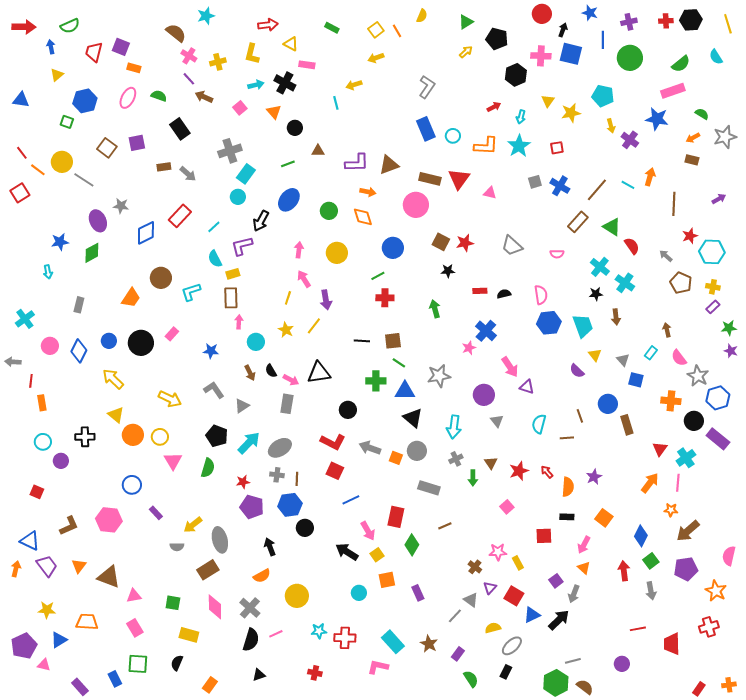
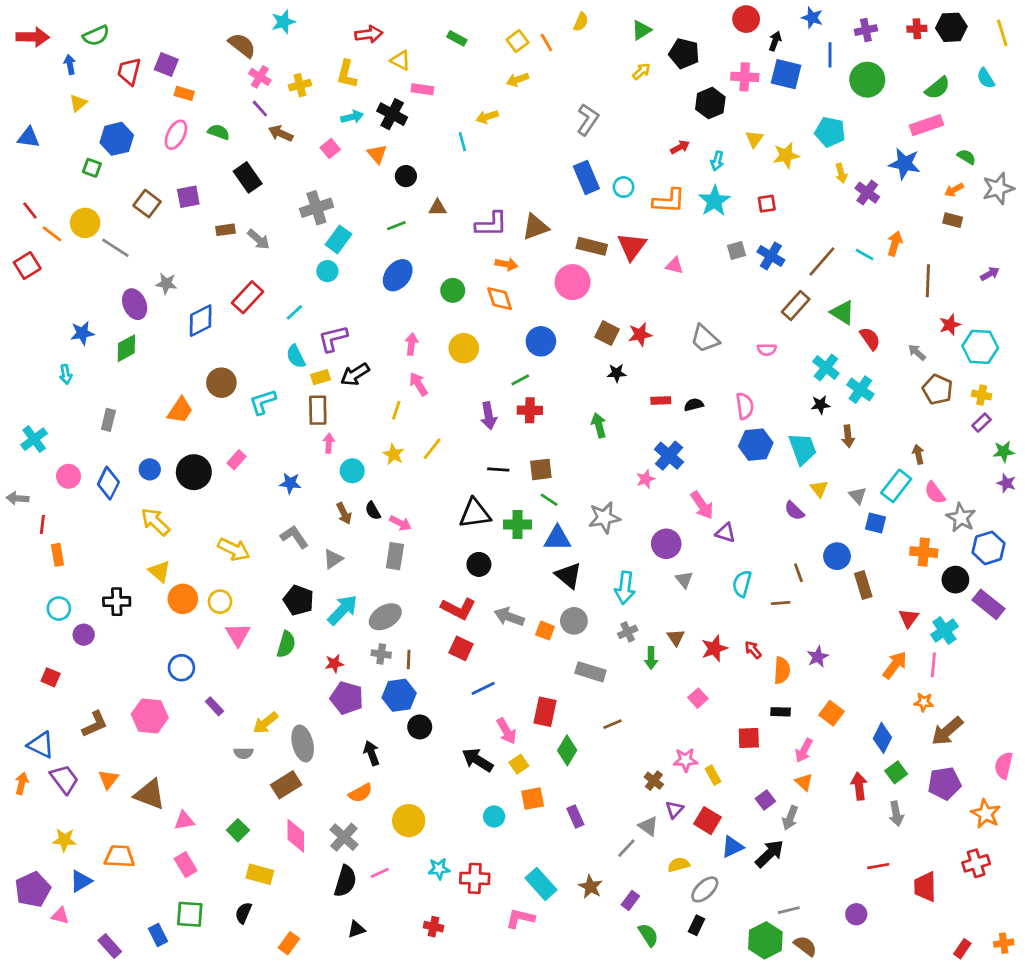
black arrow: (261, 221) -> (355, 374), moved, turned 30
purple arrow: (326, 300) -> (489, 416), moved
cyan rectangle: (651, 353) -> (896, 486), size x1.6
black triangle: (319, 373) -> (475, 513), moved
green square: (173, 603) -> (238, 830), turned 35

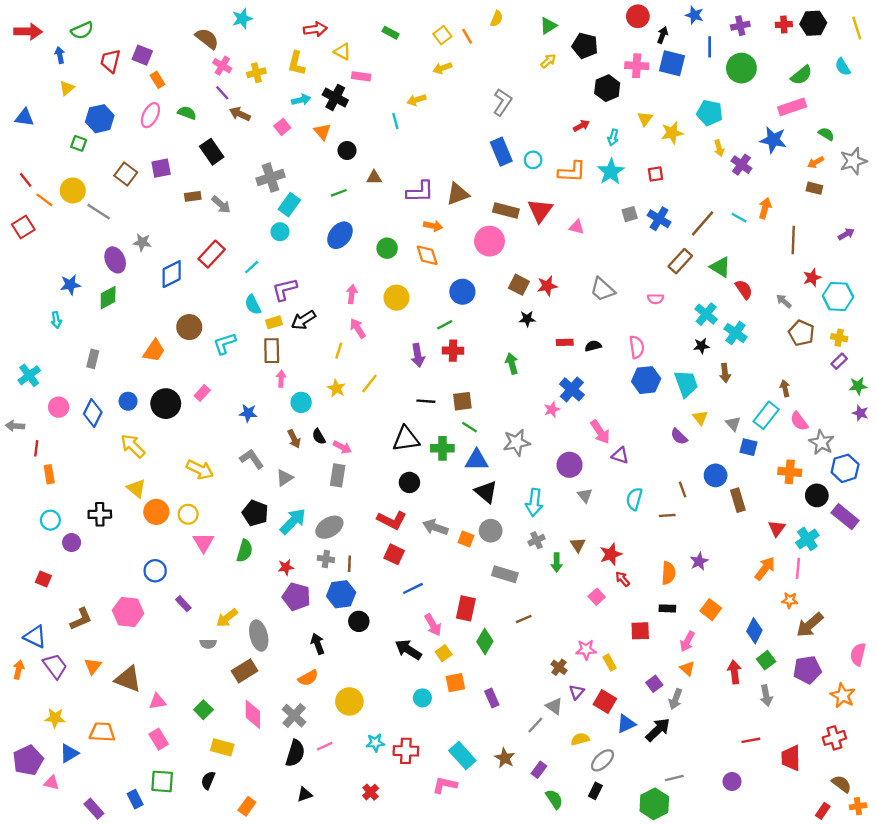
orange rectangle: (184, 93) -> (157, 80), turned 42
red arrow: (753, 650) -> (623, 579), moved
red cross: (433, 927) -> (371, 792), turned 35
brown semicircle: (805, 946) -> (842, 784), moved

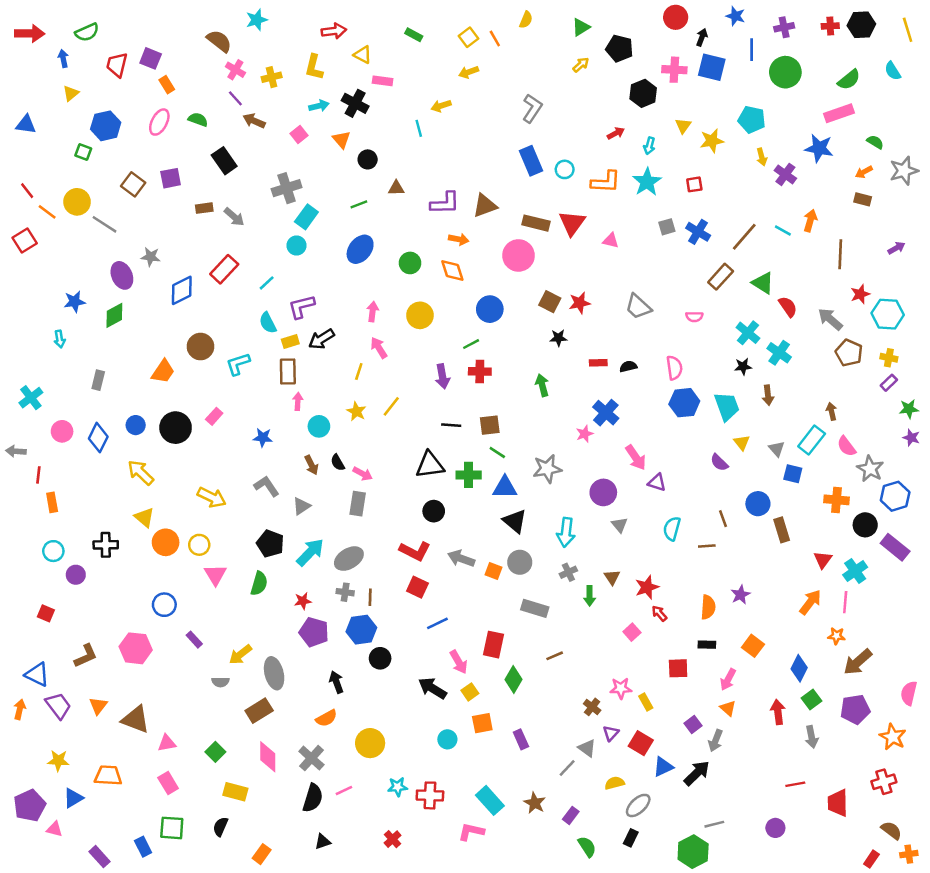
gray arrow: (784, 301) -> (830, 319), size x1.5

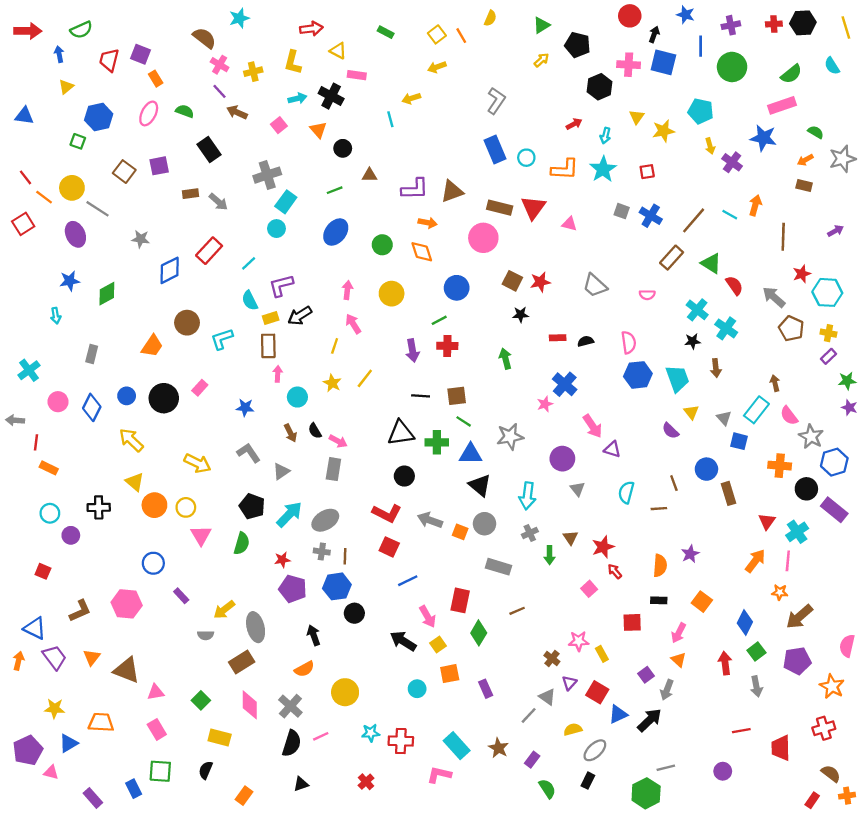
gray square: (667, 227) -> (622, 211), turned 35
purple ellipse: (122, 275) -> (75, 234), moved
orange rectangle: (52, 502) -> (49, 468), turned -54

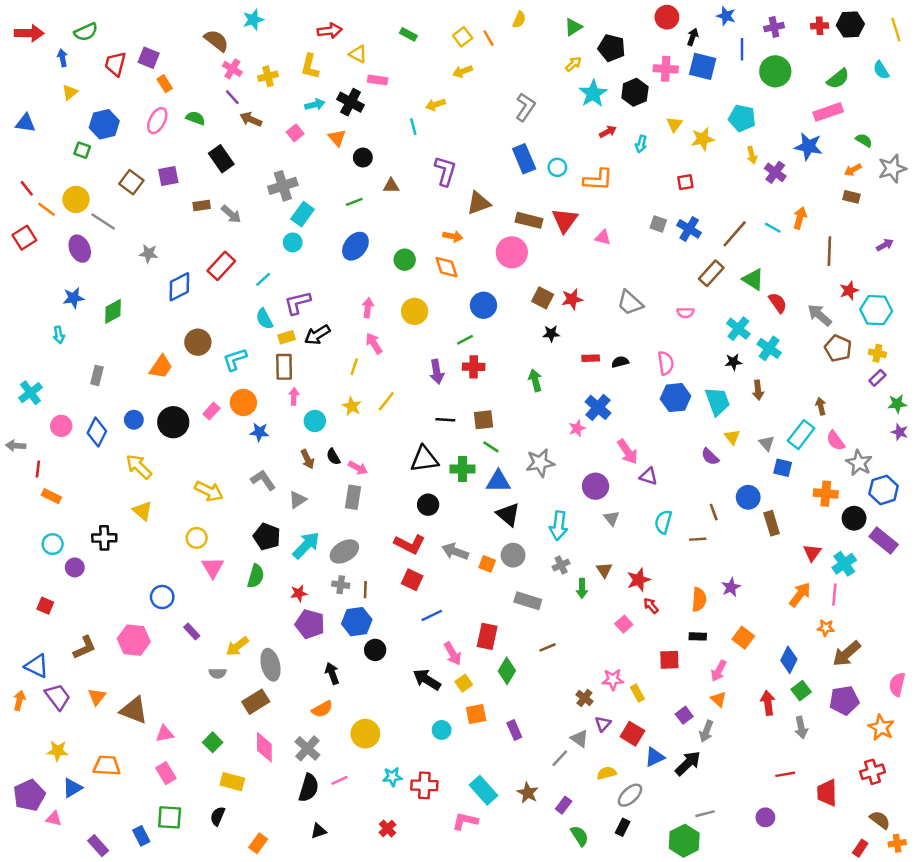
cyan star: (603, 169) -> (593, 93), moved
purple L-shape: (415, 189) -> (445, 171), moved, turned -72
orange circle: (154, 505) -> (243, 403), moved

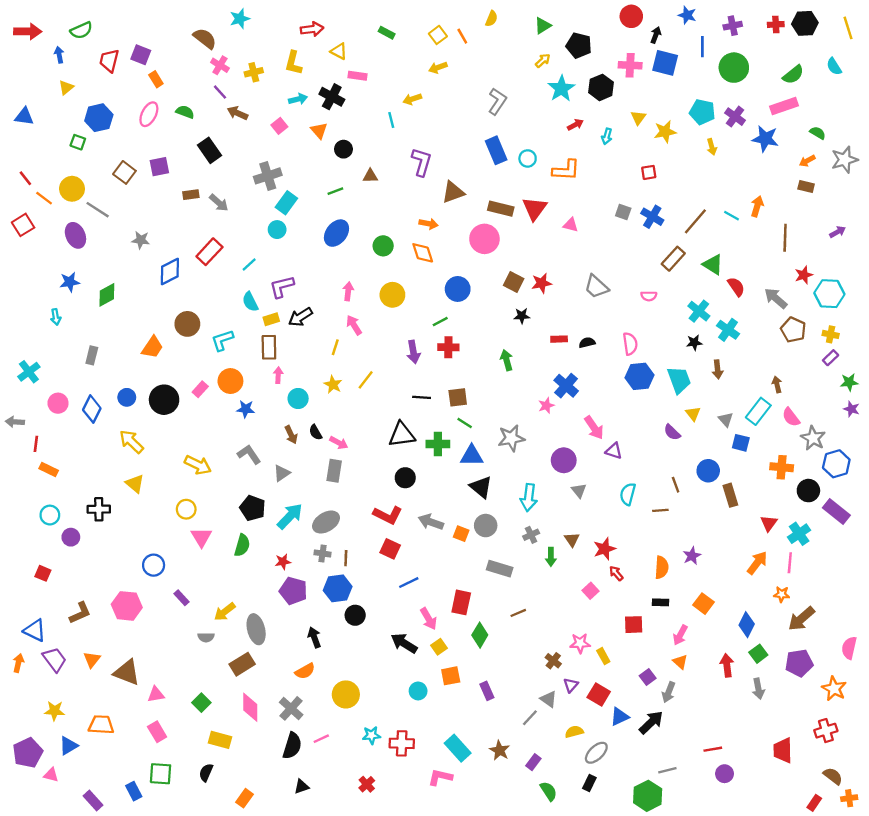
purple cross: (775, 172) -> (735, 117), moved
red line: (785, 774) -> (713, 749), moved

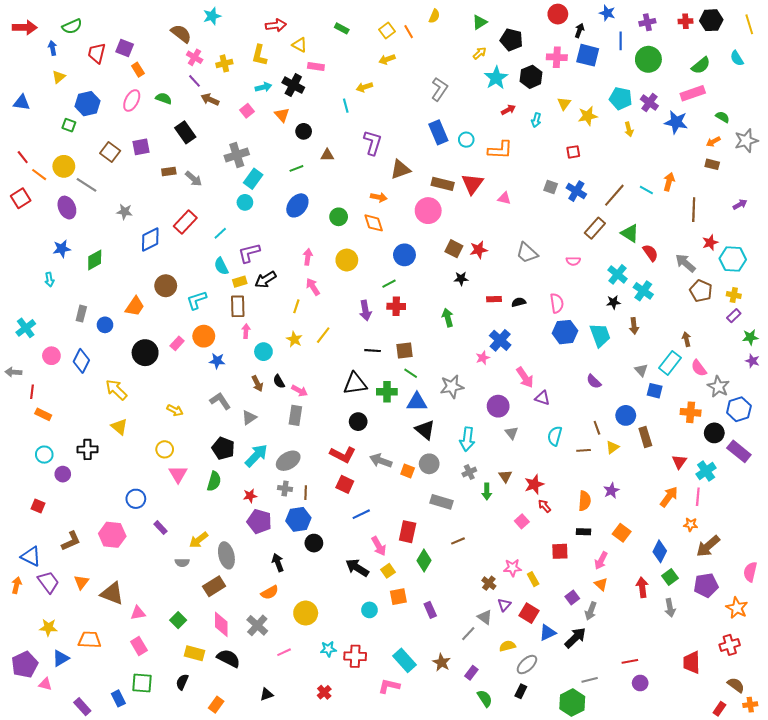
blue circle: (127, 397) -> (105, 325), moved
yellow triangle: (693, 414) -> (612, 447), moved, turned 32
yellow arrow: (198, 465) -> (175, 410), size x0.7
black semicircle: (292, 746) -> (228, 658), moved, turned -80

